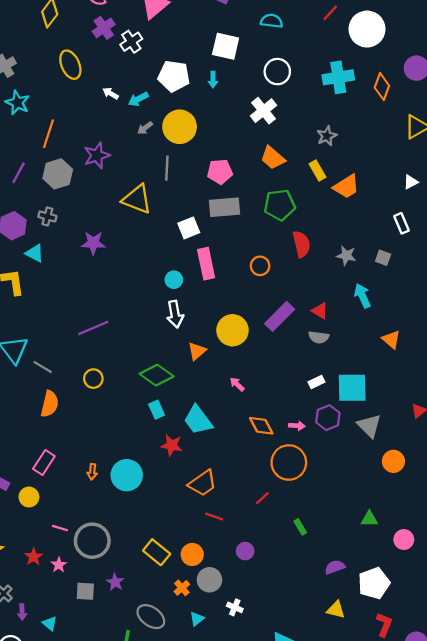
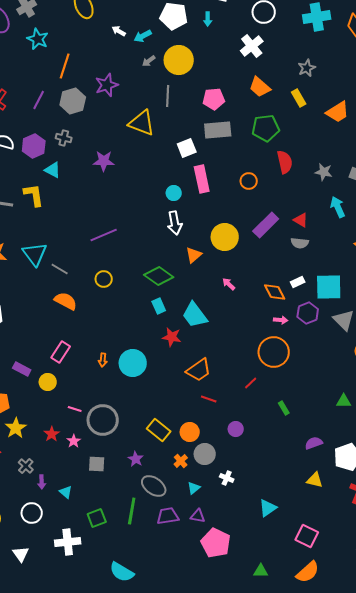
orange trapezoid: (346, 187) -> (338, 112), moved
orange semicircle: (50, 404) -> (66, 301), turned -75
orange diamond: (261, 426) -> (275, 292), moved
purple star: (115, 582) -> (136, 459), moved

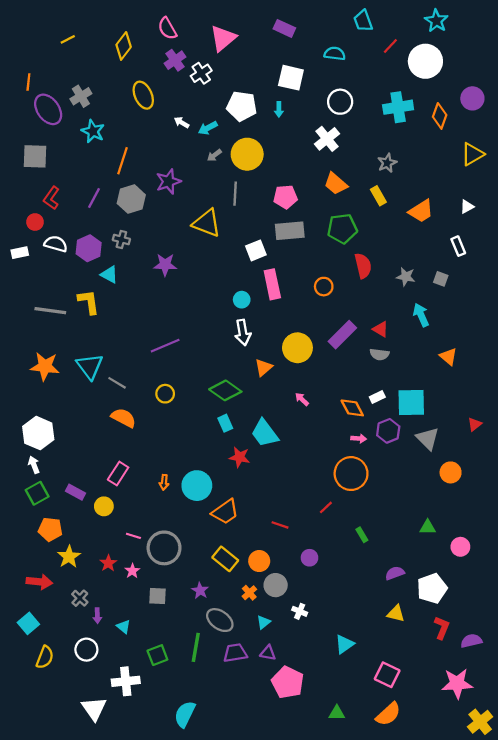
orange trapezoid: (199, 370) -> (225, 512), moved
white triangle: (21, 554) -> (94, 709), moved, size x1.4
cyan semicircle: (122, 572) -> (185, 714), turned 85

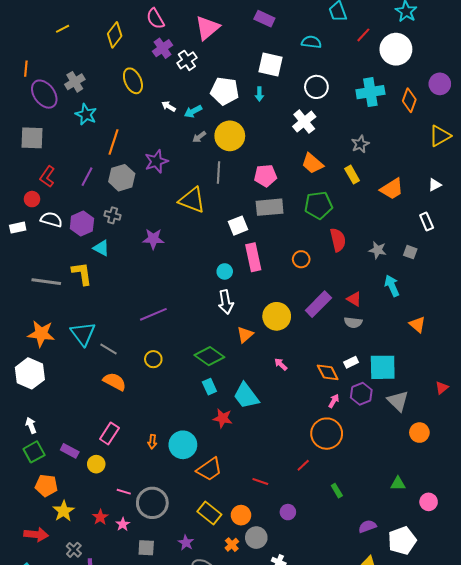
white hexagon: (38, 433) -> (30, 373), moved
pink arrow: (359, 439) -> (334, 401), turned -64

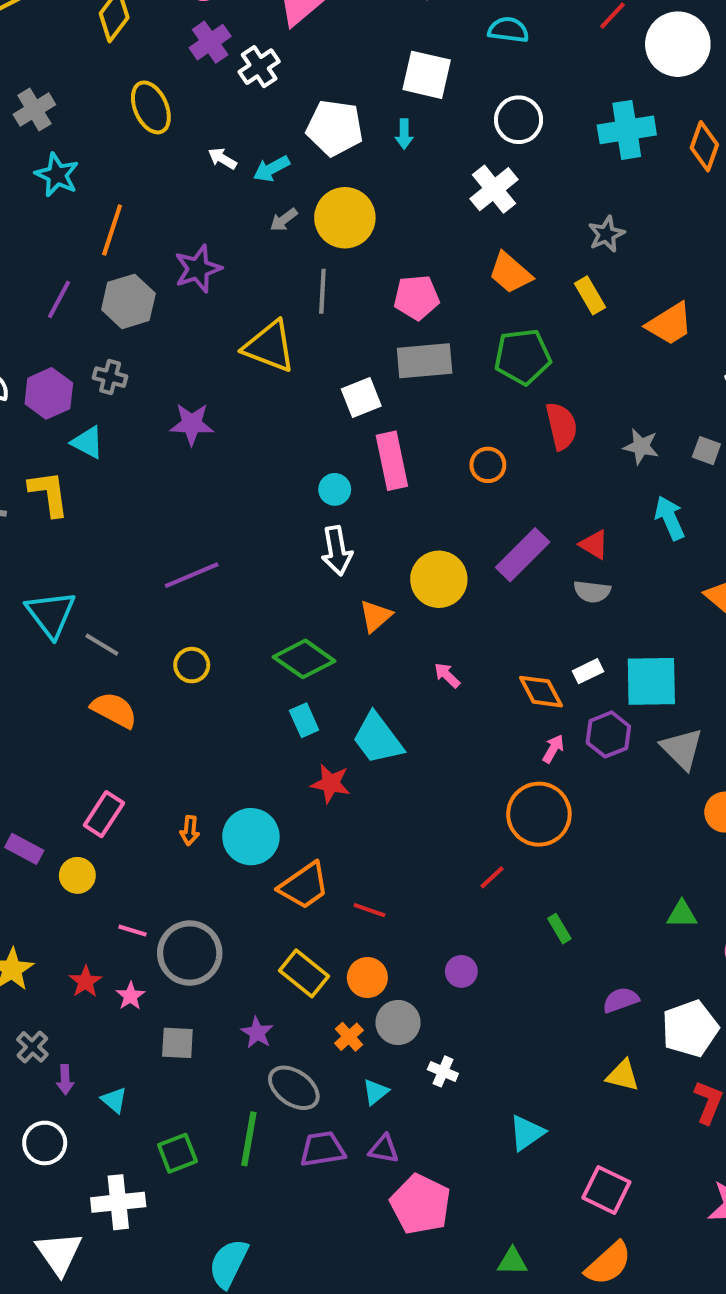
red line: (260, 481) -> (369, 910), moved

